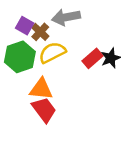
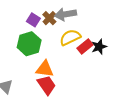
brown cross: (40, 32) -> (49, 18), moved
yellow semicircle: (52, 52) -> (70, 37), moved

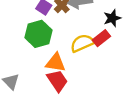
yellow semicircle: (70, 37) -> (82, 43), moved
black star: (99, 47) -> (112, 18), moved

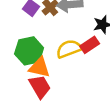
green hexagon: (38, 34) -> (29, 51), moved

